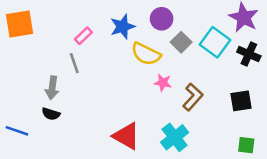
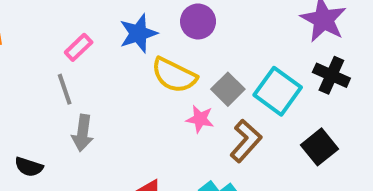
gray square: (181, 42) -> (228, 89), moved
cyan square: (215, 42) -> (278, 91), moved
gray arrow: (52, 88) -> (83, 133), moved
black square: (241, 101) -> (319, 147), turned -30

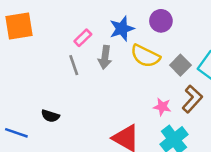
pink star: (200, 119) -> (162, 107), moved
gray arrow: (83, 133) -> (105, 57), moved

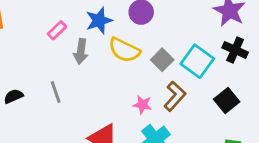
gray line: (74, 65) -> (56, 92), moved
black semicircle: (50, 116) -> (14, 96), moved, turned 138

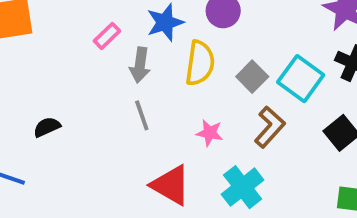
yellow semicircle: (124, 50) -> (200, 63), turned -108
gray line: (56, 92) -> (142, 115), moved
pink star: (143, 105) -> (210, 133), moved

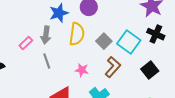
pink rectangle: (107, 36) -> (26, 43), moved

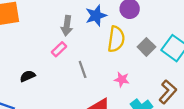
gray arrow: (46, 35) -> (67, 26), moved
brown L-shape: (113, 67) -> (168, 92), moved

